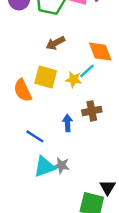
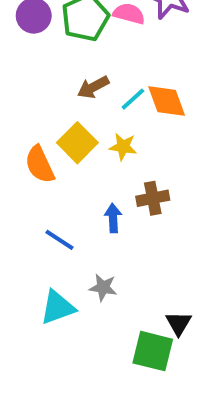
cyan line: (87, 71) -> (133, 99), moved
yellow square: (46, 77) -> (77, 143), turned 30
cyan triangle: (44, 167) -> (58, 307), moved

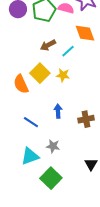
orange diamond: (167, 101) -> (85, 33), moved
brown cross: (153, 198) -> (86, 119), moved
green square: (153, 351) -> (51, 178), moved, turned 30

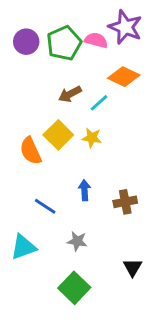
orange diamond: (85, 33) -> (124, 77), turned -45
cyan triangle: (30, 156) -> (23, 247), moved

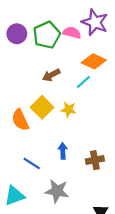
cyan line: (99, 103) -> (83, 82), moved
gray star: (77, 241) -> (57, 191), size x1.5

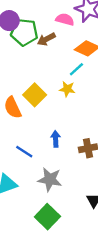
green pentagon: (47, 35) -> (24, 32), moved, turned 30
brown arrow: (51, 75) -> (46, 39), moved
yellow star: (68, 110) -> (67, 89), moved

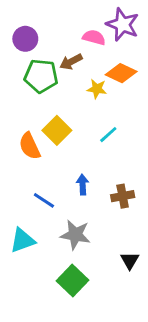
green pentagon: (24, 32) -> (41, 76), moved
cyan line: (76, 69) -> (108, 135), moved
yellow star: (67, 89) -> (97, 89), moved

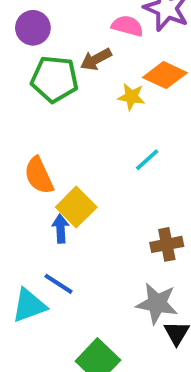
yellow square: (57, 130) -> (76, 207), moved
blue arrow: (83, 185) -> (60, 229), moved
blue line: (44, 200) -> (59, 284), moved
gray star: (75, 235) -> (157, 303), moved

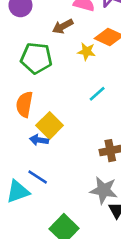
green pentagon: (55, 79) -> (36, 58), moved
orange semicircle: (39, 176) -> (24, 104), turned 35
blue arrow: (60, 229) -> (39, 140), turned -78

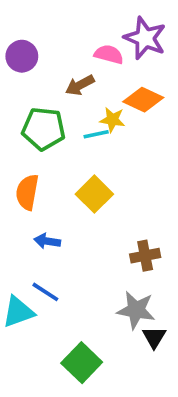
cyan line: (97, 94) -> (96, 134), moved, turned 30
yellow square: (50, 125) -> (94, 194), moved

